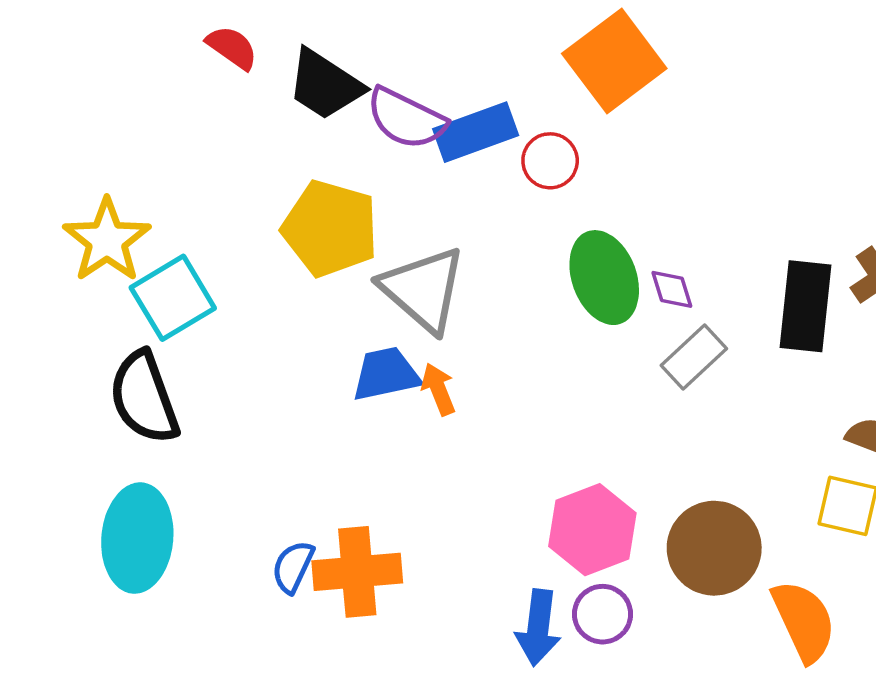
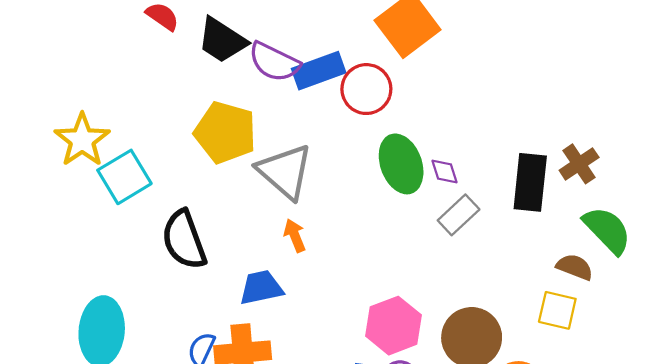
red circle: (550, 161) -> (366, 89), size x1.4
blue trapezoid: (386, 374) -> (261, 288), moved
black semicircle: (144, 398) -> (184, 240), moved

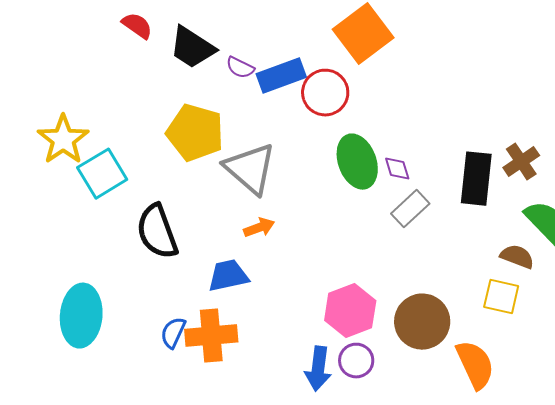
purple semicircle: (274, 62) -> (240, 68), size x0.6
orange arrow: (295, 236) -> (259, 228), turned 92

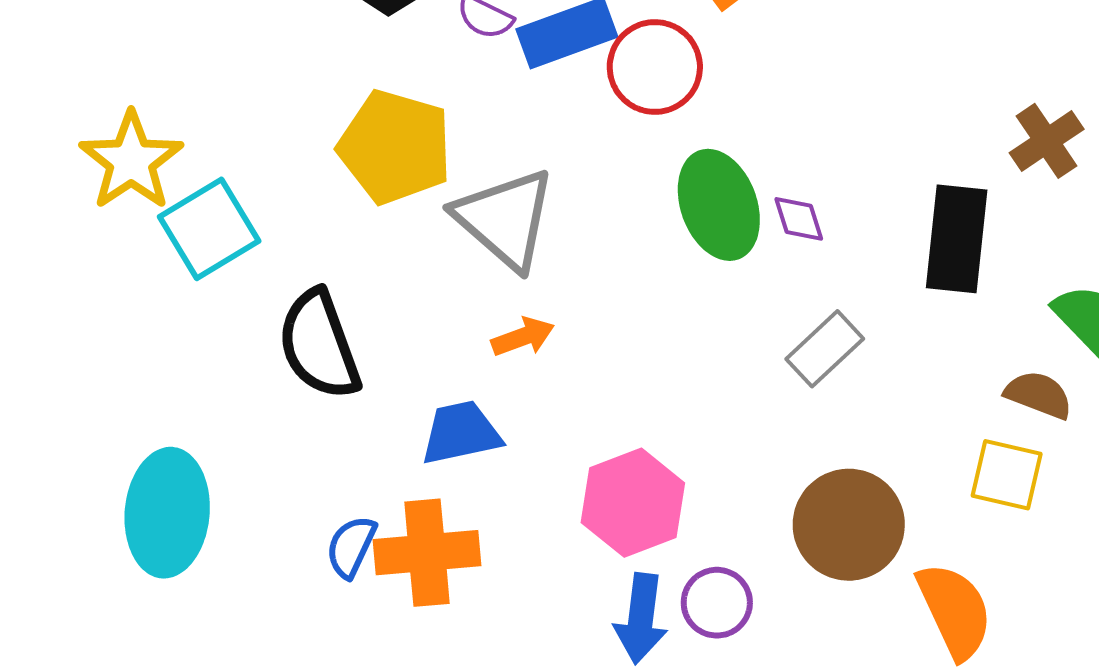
brown cross: (521, 162) -> (1047, 141), moved
gray rectangle: (410, 209) -> (825, 349), moved
pink hexagon: (350, 311) -> (633, 503), moved

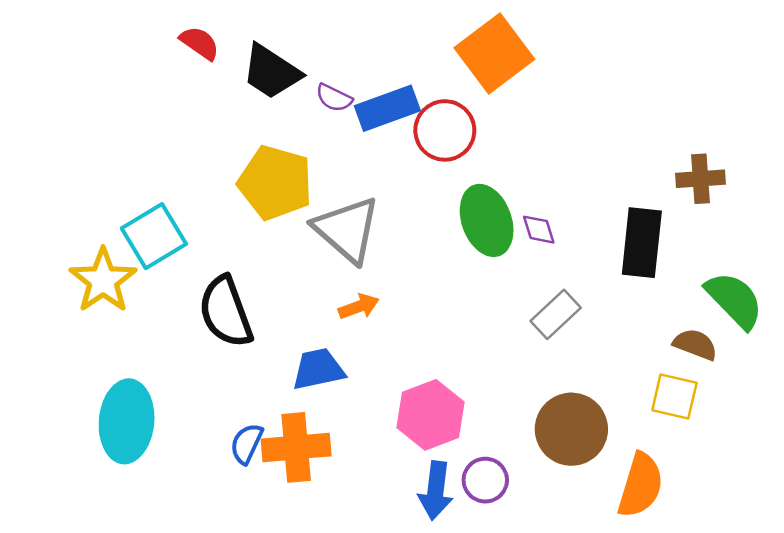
brown cross: (1047, 141) -> (701, 179), turned 30
yellow star: (131, 161) -> (103, 280), moved
orange semicircle: (955, 611) -> (641, 485), turned 42

